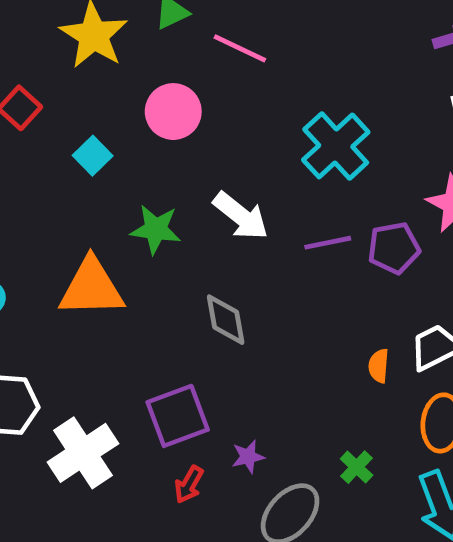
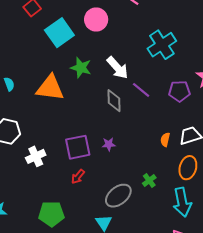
cyan square: (93, 156) -> (59, 33), size x1.8
purple line: (328, 243) -> (141, 90), moved, turned 42
gray diamond: (226, 320) -> (114, 101), moved
white cross: (83, 453) -> (36, 156), size x0.7
purple star: (248, 457) -> (109, 144), moved

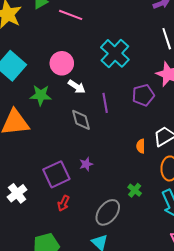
pink circle: (96, 19) -> (62, 63), moved
white arrow: (117, 68) -> (77, 87), size x0.7
purple line: (141, 90) -> (105, 103), turned 54

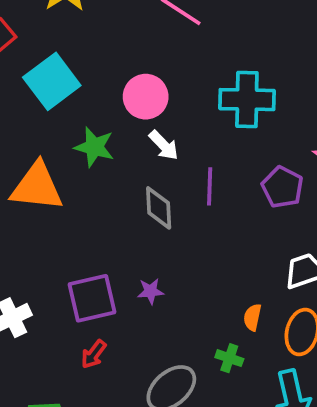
cyan cross: (115, 53) -> (247, 100), turned 36
purple pentagon: (143, 95) -> (282, 187), turned 30
orange semicircle: (141, 146) -> (252, 317), moved
green cross: (135, 190) -> (229, 358), turned -32

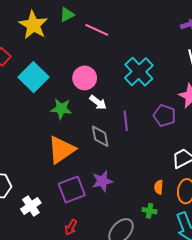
cyan cross: (247, 100) -> (139, 72), turned -36
orange triangle: (37, 187) -> (61, 150), moved, turned -32
purple star: (151, 291) -> (102, 181), size x1.5
red arrow: (94, 354) -> (71, 227), moved

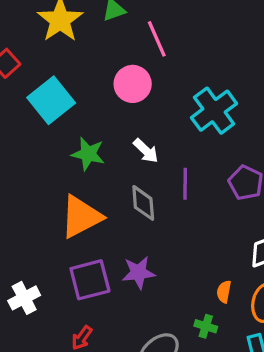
pink line: (97, 30) -> (157, 39), turned 35
pink circle: (85, 78) -> (133, 84), moved

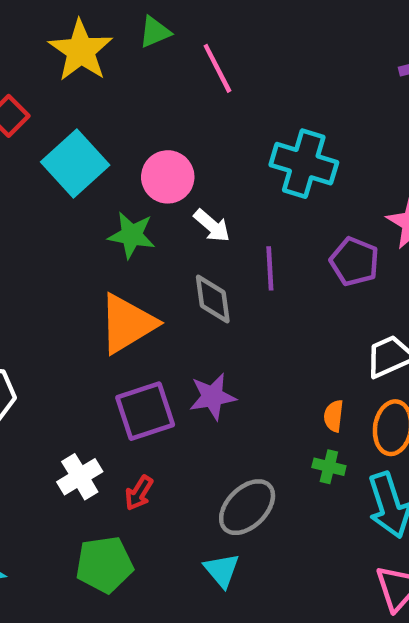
pink circle: (133, 84) -> (168, 177), moved
cyan cross: (214, 111) -> (304, 164), turned -33
white cross: (24, 298) -> (80, 477), moved
green cross: (206, 326) -> (329, 467), moved

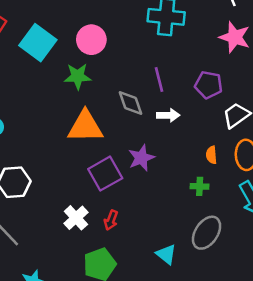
white arrow: (212, 226) -> (168, 115), moved, turned -30
purple pentagon: (355, 262) -> (209, 85), moved
orange triangle: (127, 324) -> (85, 127), turned 42
green cross: (329, 467) -> (200, 186), moved
gray ellipse: (247, 507) -> (207, 233), moved

